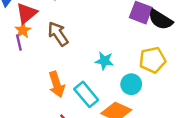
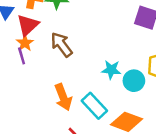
cyan circle: (131, 84) -> (134, 81), moved

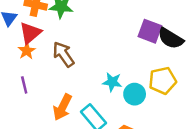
purple line: (22, 56) -> (24, 85), moved
orange arrow: (63, 97) -> (62, 107), turned 45

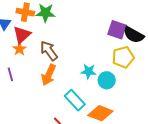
yellow pentagon: (163, 81) -> (123, 57), moved
purple line: (24, 85) -> (10, 74), moved
orange arrow: (62, 107) -> (49, 75), moved

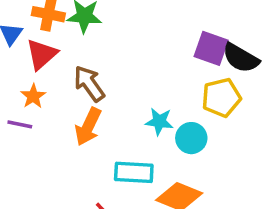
orange star: (20, 49) -> (33, 96), moved
purple line: (10, 74) -> (20, 124), turned -64
cyan rectangle: (75, 100) -> (134, 172), turned -45

